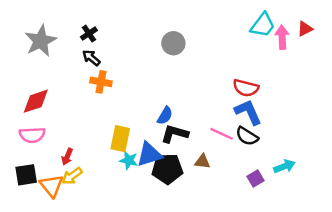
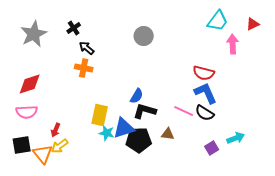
pink arrow: (282, 37) -> (233, 44), moved
black arrow: (91, 58) -> (87, 48), moved

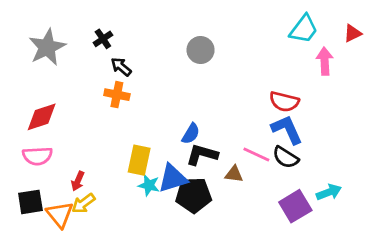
brown triangle: (168, 134) -> (234, 174), moved
purple square: (212, 148) -> (295, 206), size x1.6

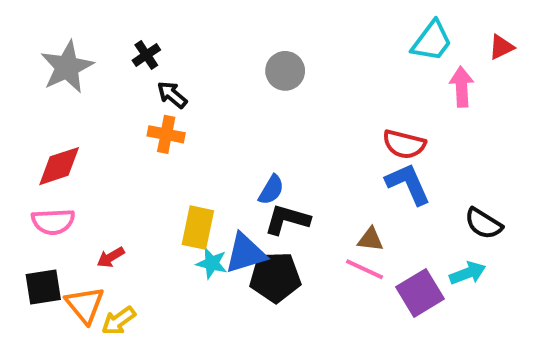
pink line: (256, 155) -> (364, 269), moved
black semicircle: (286, 157) -> (483, 224), moved
brown triangle: (234, 174) -> (370, 239), moved
red arrow: (78, 181) -> (111, 257), turned 36
yellow arrow: (83, 203) -> (119, 321), moved

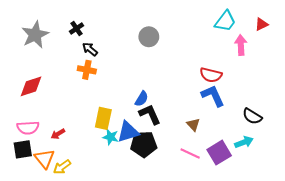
black L-shape: (287, 220) -> (150, 114), turned 50
pink semicircle: (53, 222) -> (28, 128), moved
brown triangle: (370, 239) -> (193, 125), turned 40
pink line: (364, 269) -> (190, 154), moved

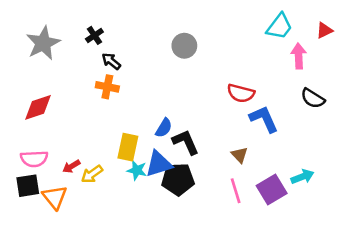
red semicircle: (211, 75) -> (241, 93), moved
blue semicircle: (142, 99) -> (164, 128), moved
black semicircle: (252, 116) -> (313, 98), moved
pink line: (190, 154) -> (236, 191), turned 48
yellow arrow: (62, 167) -> (92, 174), moved

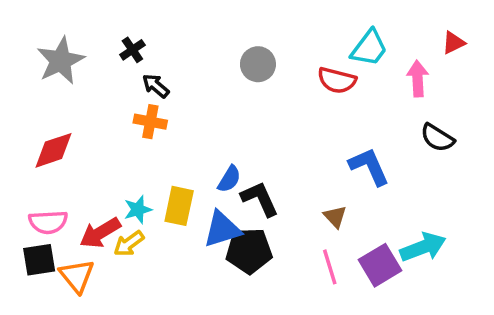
cyan trapezoid: (279, 26) -> (369, 48), moved
red semicircle: (241, 93) -> (337, 80), moved
red arrow: (71, 166) -> (100, 233), size x1.6
cyan star: (137, 170) -> (138, 210), moved, turned -30
cyan arrow: (302, 177) -> (423, 247), size x1.4

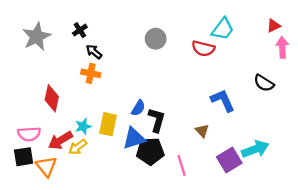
pink arrow: (418, 79) -> (282, 47), moved
red diamond: (53, 150) -> (52, 98), moved, turned -60
black L-shape: (260, 199) -> (157, 120), turned 40
pink line: (330, 267) -> (182, 165), moved

